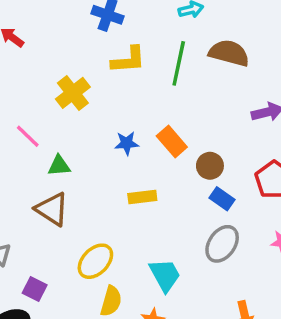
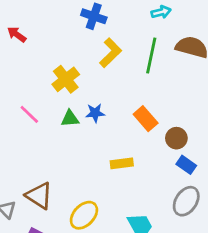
yellow L-shape: (128, 60) -> (111, 53), turned -40
blue star: (127, 143) -> (95, 113), moved
green triangle: (59, 166) -> (70, 119), moved
brown triangle: (52, 209) -> (39, 196), moved

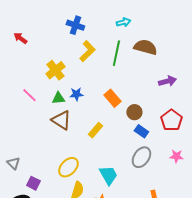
yellow rectangle: (122, 163) -> (95, 130), turned -42
brown triangle: (39, 196) -> (61, 120), moved

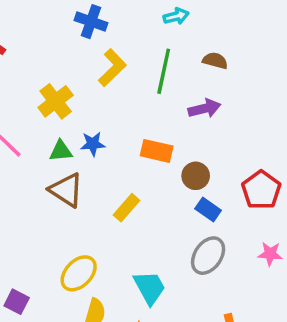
brown semicircle: (145, 47) -> (215, 61), size x0.6
purple arrow: (167, 81) -> (204, 108), moved
orange rectangle: (112, 98) -> (157, 151), turned -36

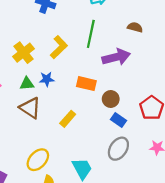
brown semicircle: (215, 61) -> (135, 27), moved
yellow L-shape: (112, 68) -> (59, 47), moved
purple arrow: (204, 108) -> (116, 57), size x1.4

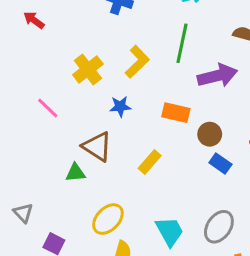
green triangle: (27, 84) -> (76, 173), moved
gray ellipse: (118, 149) -> (219, 227), moved

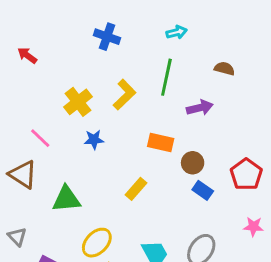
purple arrow: (217, 76) -> (200, 108), size x0.7
blue star: (120, 106) -> (94, 140), moved
brown triangle: (97, 147) -> (23, 174), moved
green triangle: (76, 173) -> (66, 199), size x1.5

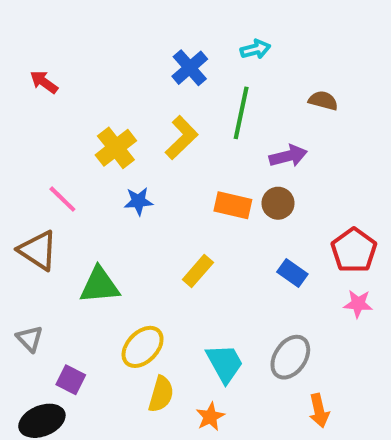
blue cross: (107, 37) -> (190, 68), moved, turned 30
brown circle: (193, 163) -> (278, 203), moved
pink star: (253, 227) -> (358, 304), moved

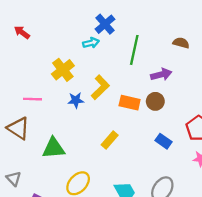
cyan arrow: (255, 49) -> (91, 43), moved
yellow L-shape: (182, 138) -> (100, 87), moved
pink line: (62, 199) -> (32, 99), turned -42

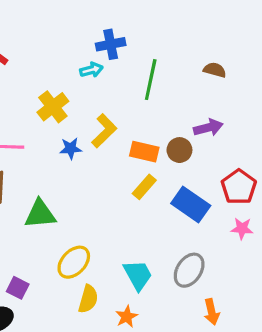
blue cross: (105, 24) -> (111, 44), turned 30
purple arrow: (161, 74) -> (208, 128), moved
yellow rectangle: (110, 140) -> (144, 187), moved
blue rectangle: (163, 141) -> (191, 204), size x1.6

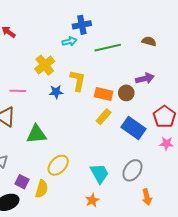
green line: (151, 80) -> (108, 48), turned 65
yellow L-shape: (104, 131) -> (78, 81), turned -35
yellow semicircle: (88, 299) -> (42, 189), moved

